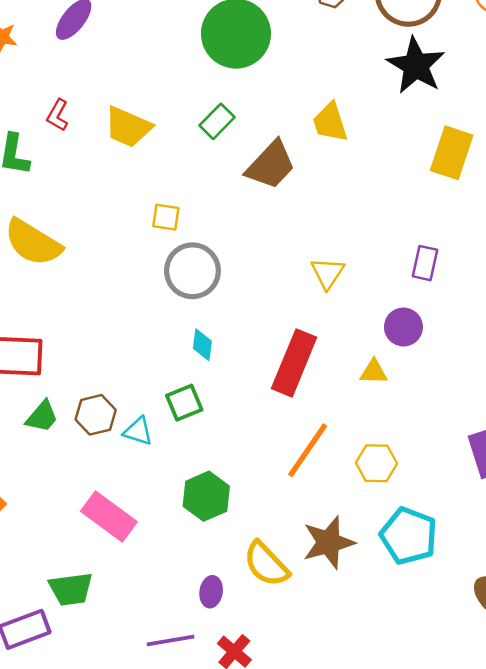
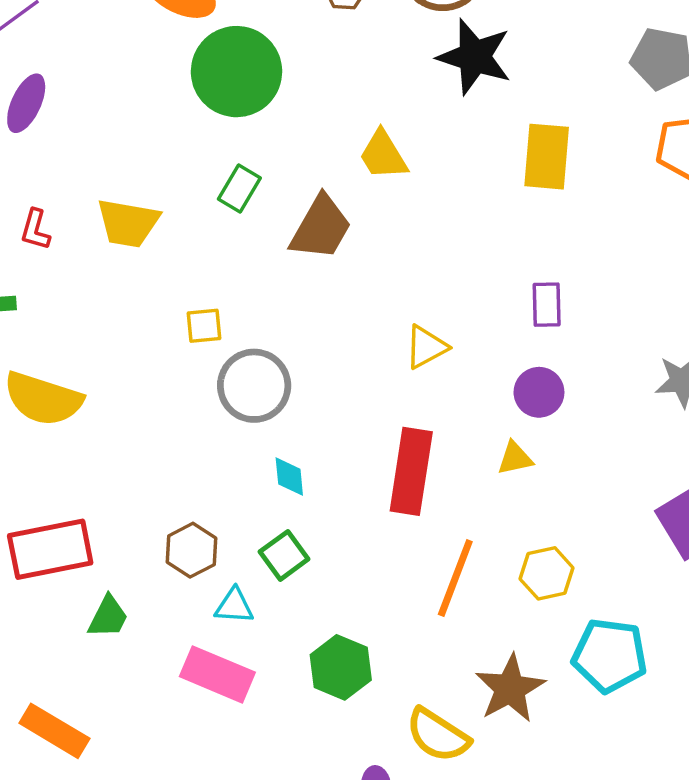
yellow triangle: (328, 273) -> (426, 347), turned 42
brown hexagon: (96, 415) -> (191, 550), moved
pink rectangle: (109, 516) -> (217, 674), moved

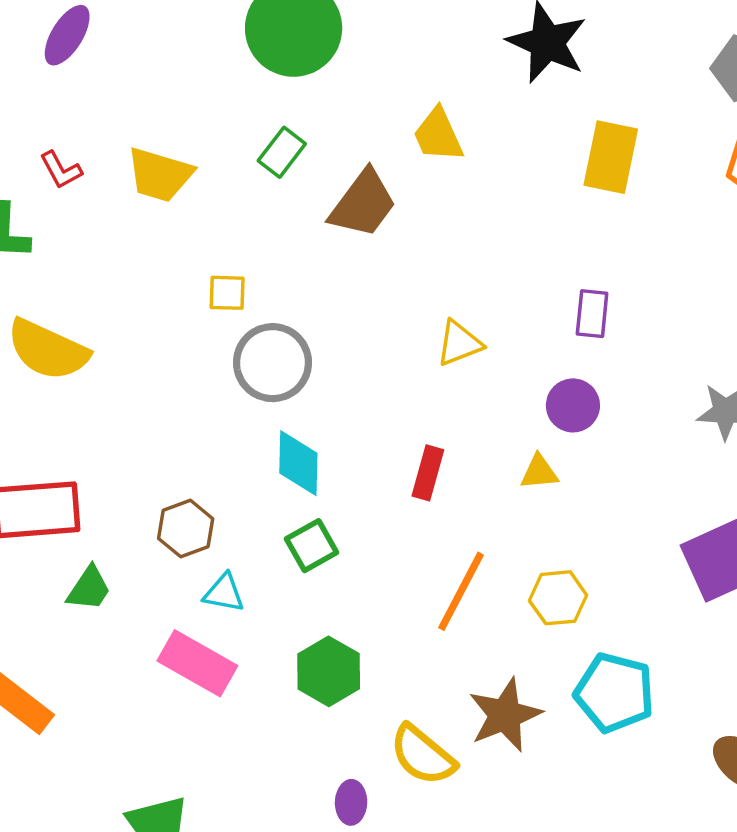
red L-shape: (35, 230) -> (61, 170), turned -51
red rectangle: (411, 471) -> (428, 473), size x0.6
cyan diamond: (289, 477) -> (298, 463), size x1.5
green square: (284, 555) -> (312, 546), moved

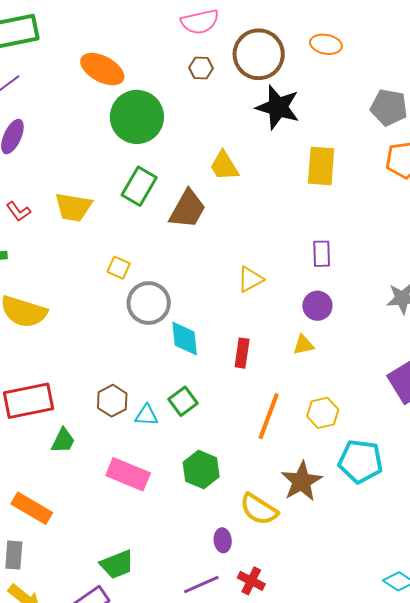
green rectangle: (282, 152) -> (139, 186), size x1.4
yellow square: (227, 293) -> (119, 268), turned 30
cyan diamond: (298, 463) -> (185, 339), moved
cyan triangle: (224, 593) -> (146, 415), moved

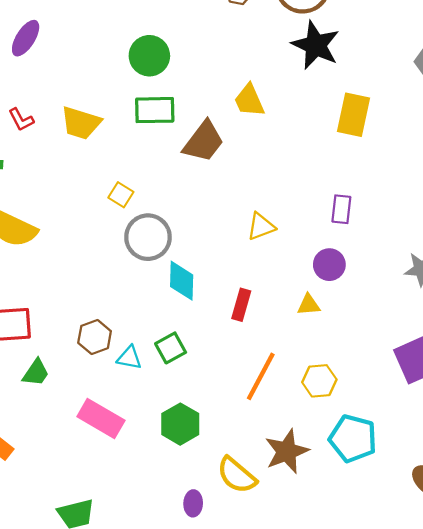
green circle: (137, 117) -> (149, 56), moved, size x0.7
green rectangle: (139, 186) -> (155, 110), turned 51

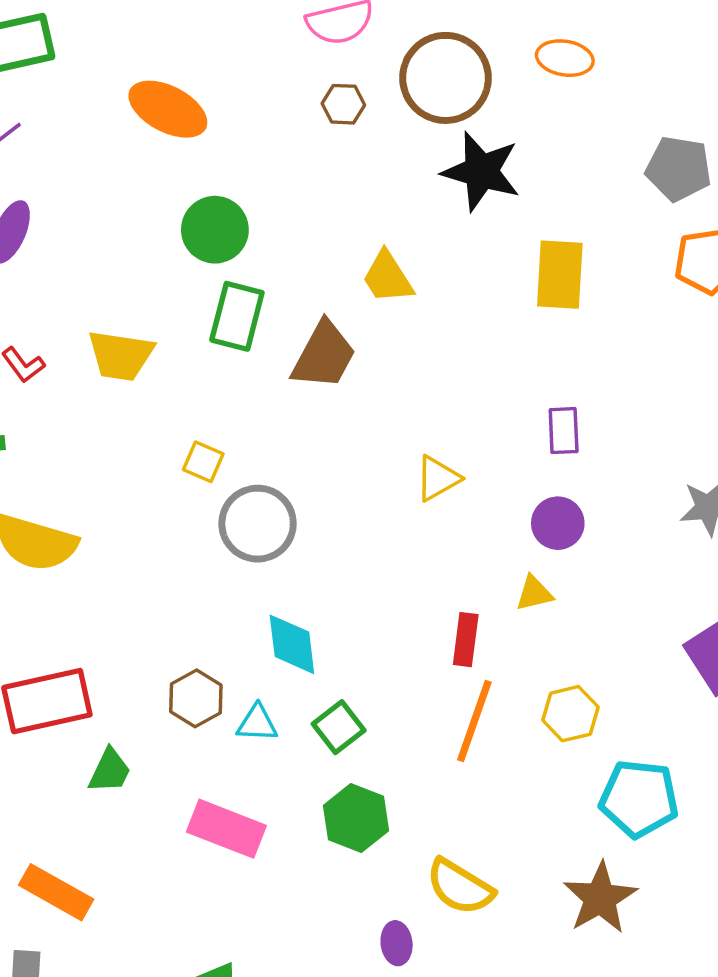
green rectangle: (155, 110) -> (237, 316), turned -66
cyan diamond: (182, 281) -> (292, 644), moved
red rectangle: (241, 305) -> (466, 640), moved
green square: (171, 348) -> (339, 727), moved
brown star: (287, 451) -> (600, 898), moved

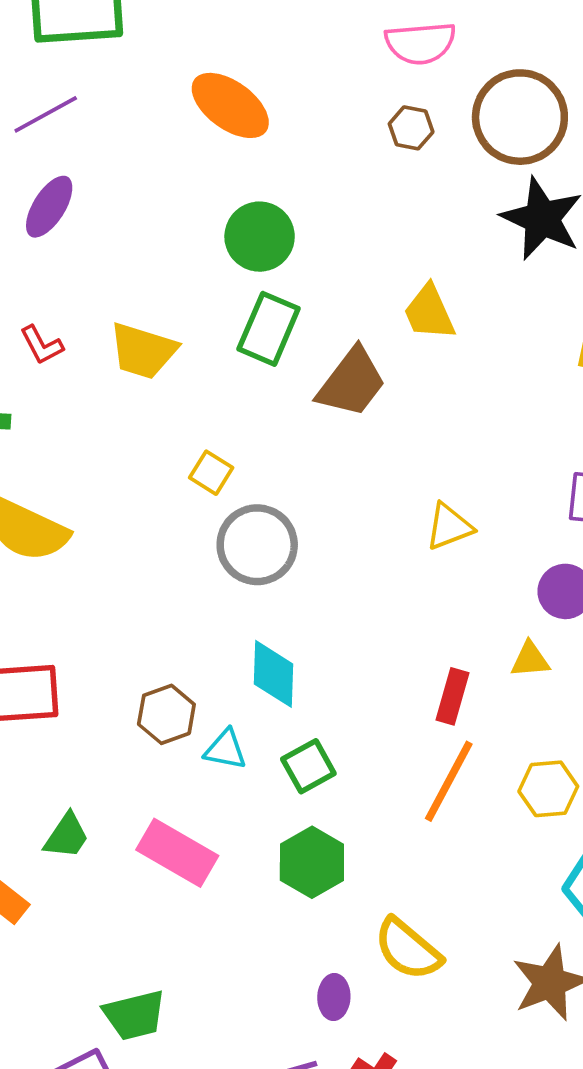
green trapezoid: (110, 771) -> (67, 836), moved

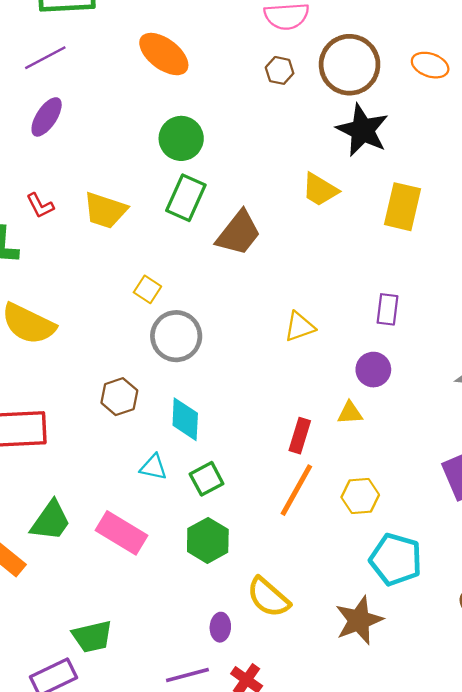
yellow trapezoid: (429, 313) -> (320, 190), moved, turned -36
brown hexagon: (166, 714) -> (119, 397), moved
green trapezoid: (67, 836) -> (51, 521), size x1.4

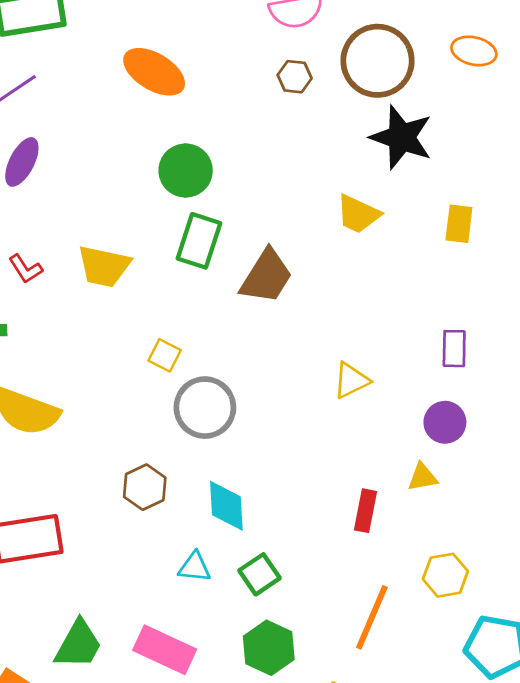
yellow rectangle: (402, 207) -> (459, 224), size x0.7
orange line: (296, 490) -> (372, 617), moved

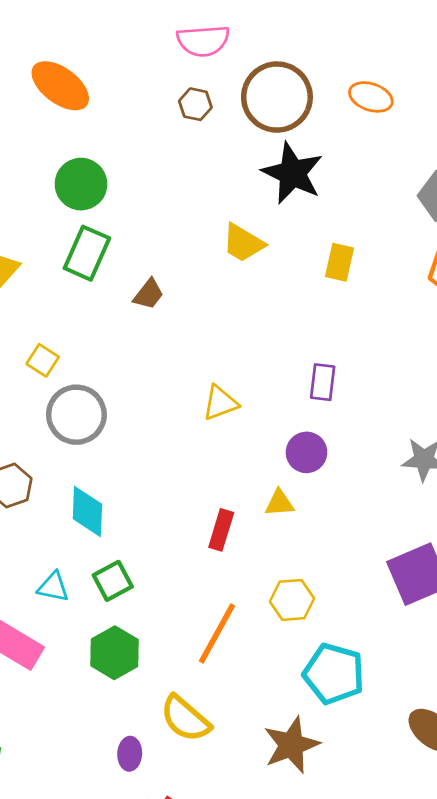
brown trapezoid: (266, 276) -> (149, 294), size x0.6
cyan triangle: (195, 567) -> (53, 587), moved

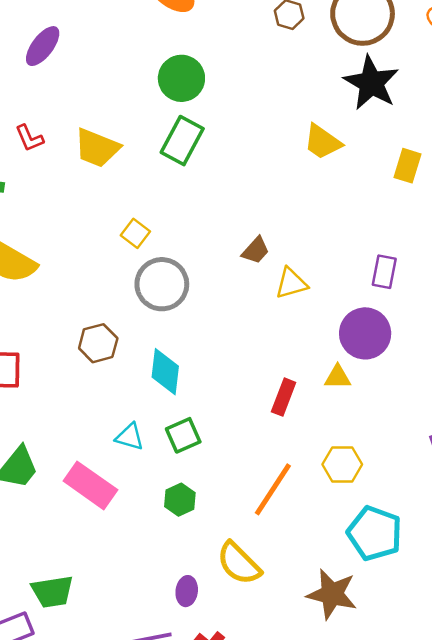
brown trapezoid: (149, 294) -> (256, 250), moved
purple circle: (307, 452) -> (365, 333), size x1.4
green hexagon: (115, 653) -> (180, 500), size x0.7
brown star: (291, 745) -> (332, 594), turned 30

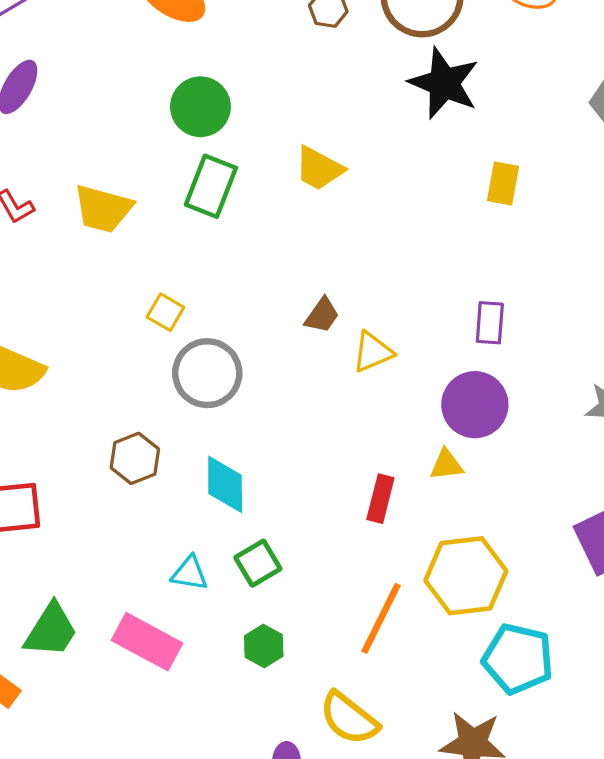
yellow trapezoid: (323, 142) -> (319, 168), moved
yellow hexagon: (342, 464) -> (466, 576), size x1.6

